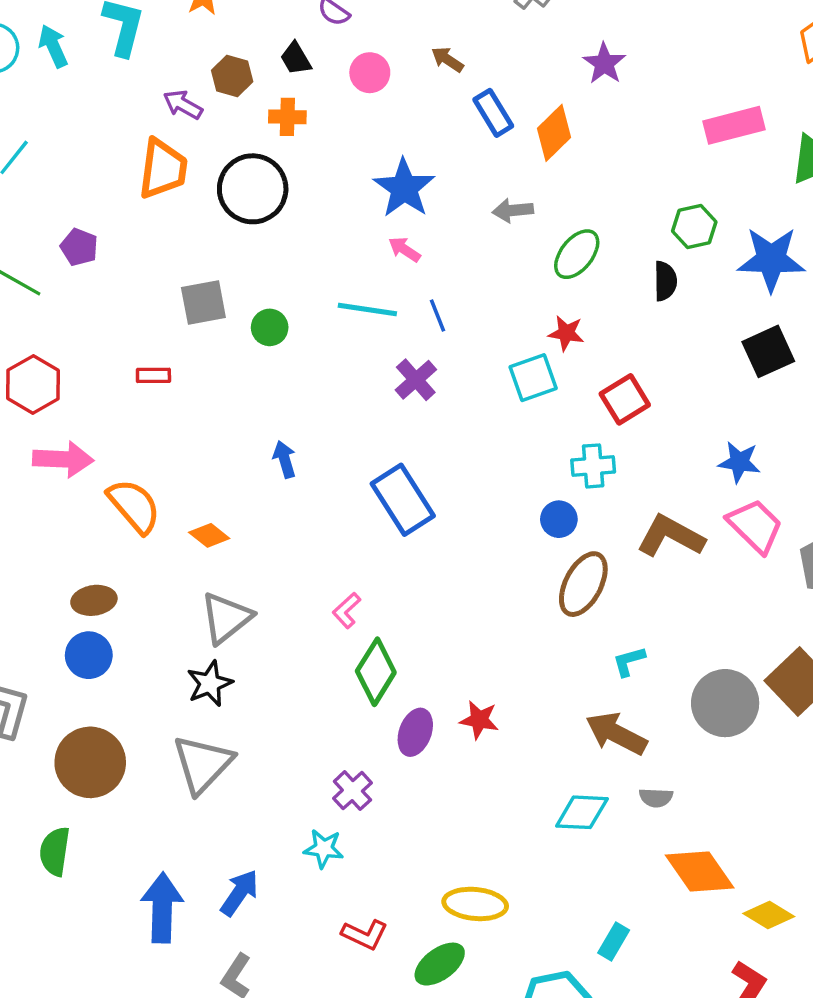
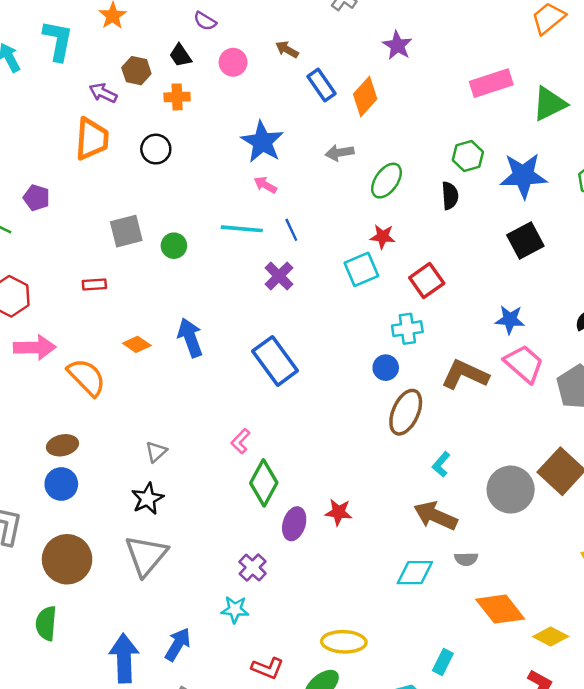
black circle: (253, 189) -> (156, 149), size x0.6
blue arrow: (285, 459) -> (190, 338), size x1.5
orange diamond: (209, 535) -> (137, 344), moved
gray triangle: (226, 618) -> (156, 452), size x0.6
cyan L-shape: (629, 661) -> (441, 464), turned -30

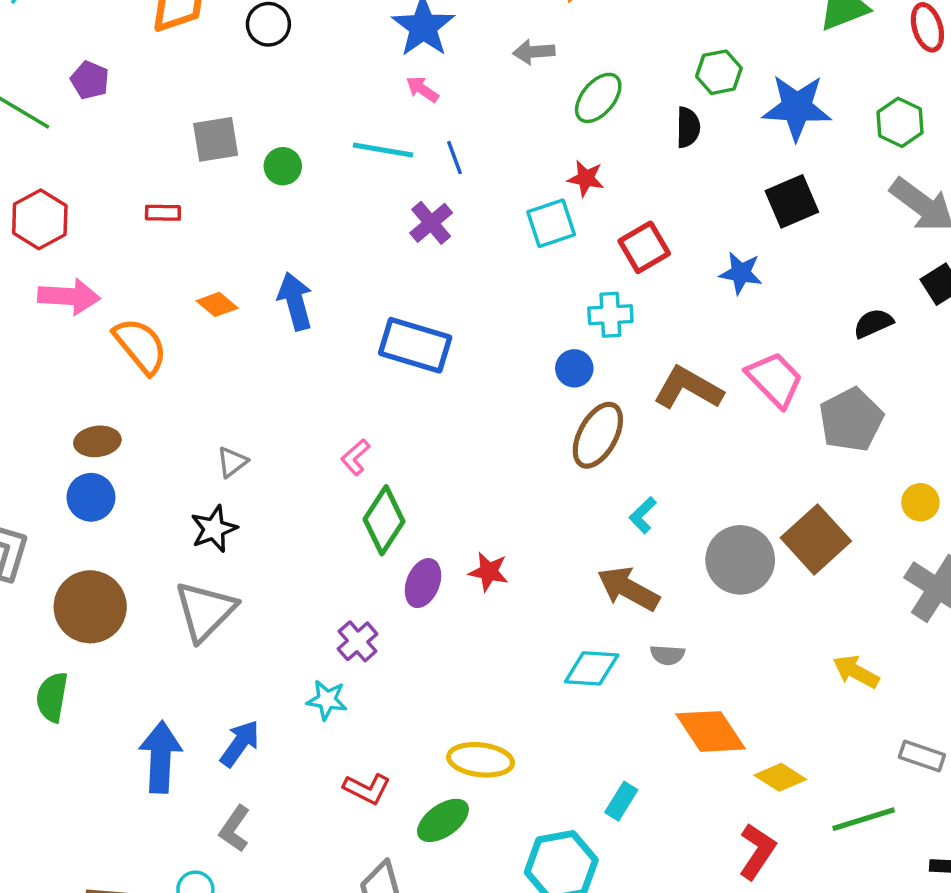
blue star: (510, 320) -> (741, 273), moved
blue rectangle: (275, 361) -> (415, 345), turned -42

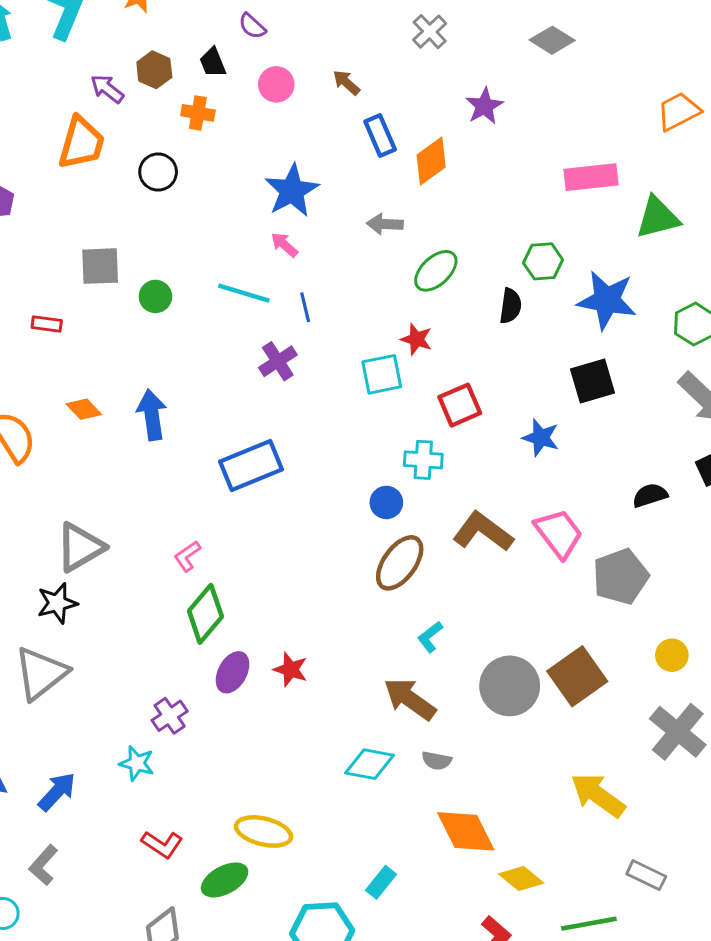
blue rectangle: (415, 345) -> (251, 466), turned -46
gray triangle: (232, 462) -> (80, 547), size x1.8
yellow arrow: (856, 672) -> (598, 795), size x1.4

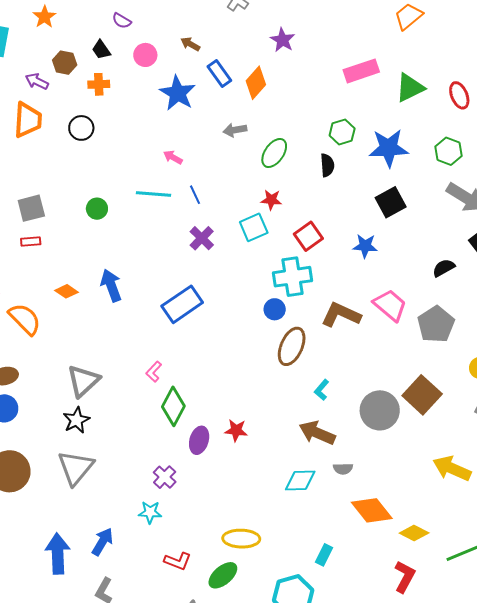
blue star: (292, 191) -> (178, 93), moved
gray square: (100, 266) -> (31, 208), moved
purple cross: (278, 361) -> (202, 238), moved
cyan cross: (423, 460) -> (293, 277), size x1.5

